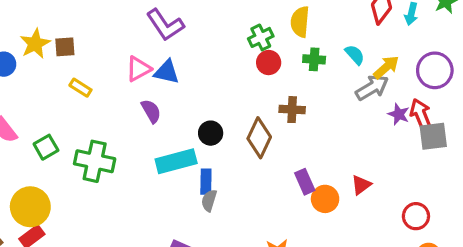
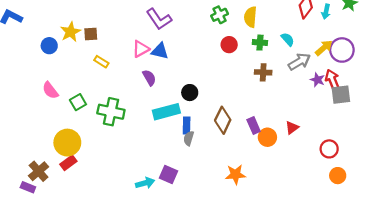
green cross: (261, 37) -> (220, 15), moved
yellow arrow: (386, 67) -> (324, 48), moved
brown cross: (292, 110) -> (263, 72), moved
brown diamond: (259, 138) -> (223, 120), moved

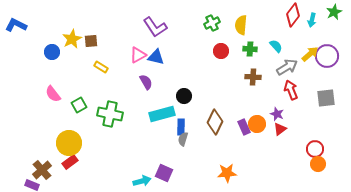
purple star: (317, 80) -> (277, 114), moved
red arrow: (332, 80) -> (291, 90), moved
orange circle: (267, 137) -> (257, 124), moved
orange circle: (338, 176) -> (318, 164), moved

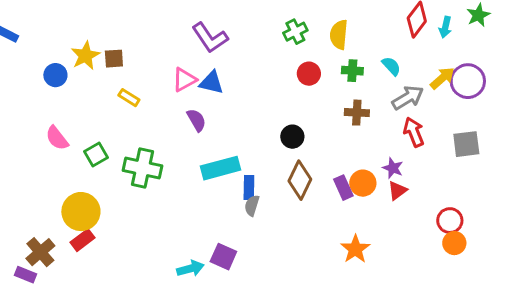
black circle: (184, 96) -> (292, 137), moved
orange star: (227, 173) -> (355, 249), moved, turned -30

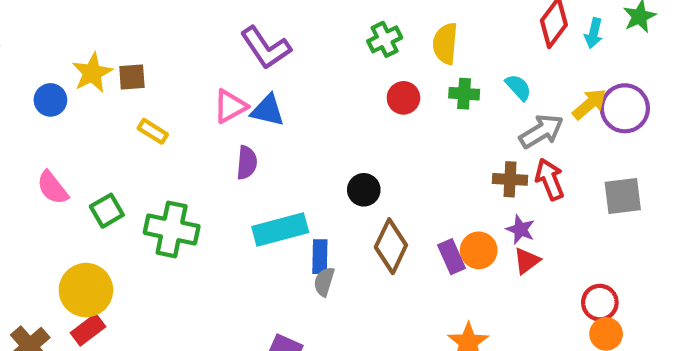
brown cross: (357, 113) -> (510, 179), moved
purple semicircle: (196, 120) -> (247, 163), turned 35
black circle: (292, 137) -> (364, 190), moved

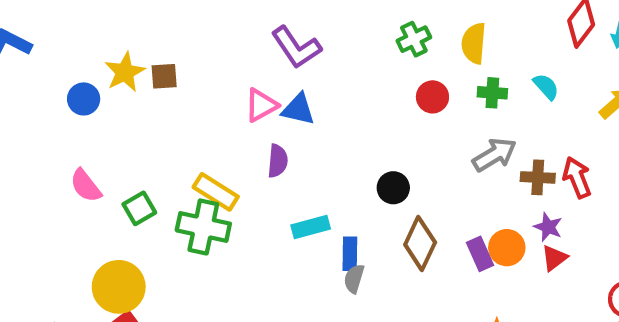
yellow rectangle: (153, 131) -> (216, 192), moved, size x1.5
gray arrow: (541, 131) -> (494, 155), moved
cyan rectangle: (280, 229) -> (311, 227), size x0.7

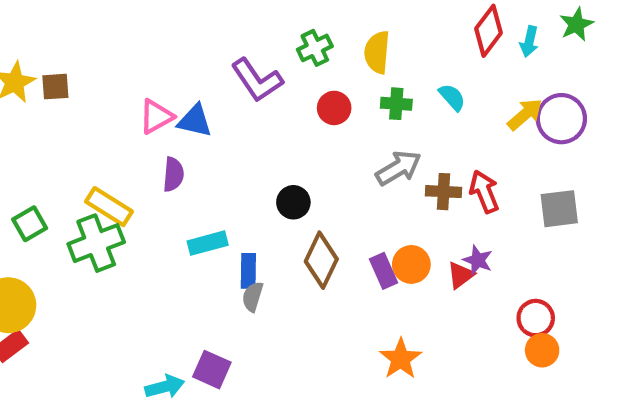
purple L-shape: (296, 47) -> (257, 80), moved
green cross: (203, 227) -> (96, 243), turned -33
purple star: (548, 227) -> (478, 260), moved

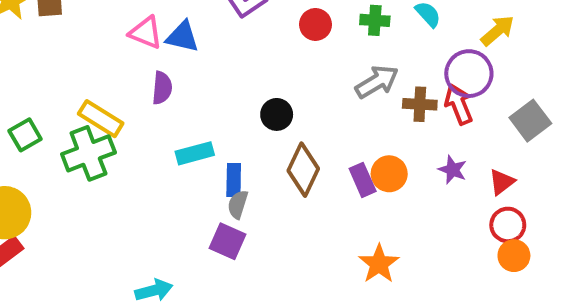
pink triangle: (156, 117) -> (146, 33), turned 51
purple circle: (561, 119) -> (469, 74), moved
gray square: (559, 209) -> (530, 121), turned -30
red triangle: (461, 275) -> (502, 182), moved
purple square: (212, 370) -> (228, 241), moved

